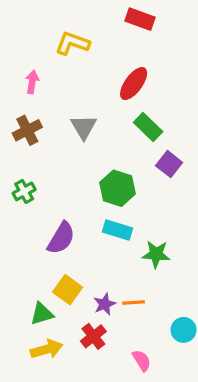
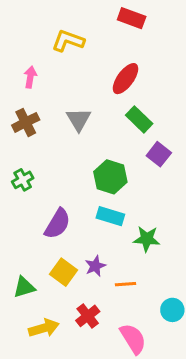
purple star: (105, 304) -> (95, 266), moved
green triangle: (42, 314) -> (24, 287), moved
pink semicircle: (142, 360) -> (133, 339), size x1.5

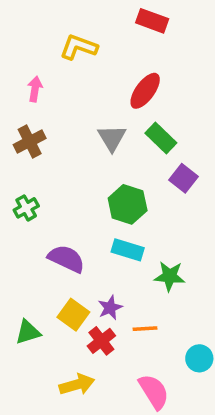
gray triangle: (79, 119) -> (112, 138), moved
purple semicircle: (57, 224) -> (66, 259), turned -96
red cross: (88, 316) -> (101, 341), moved
yellow arrow: (44, 328) -> (77, 385), moved

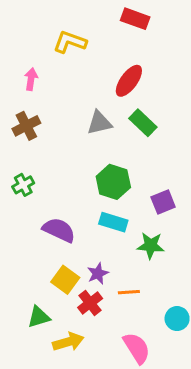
gray triangle: (112, 138) -> (99, 123), turned 48
purple square: (184, 178) -> (163, 202), moved, turned 30
green triangle: (28, 332) -> (39, 317), moved

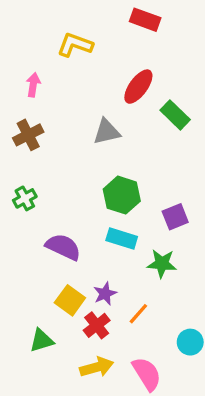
green rectangle: (143, 123) -> (175, 115), moved
orange line: (129, 292) -> (138, 314), turned -45
yellow arrow: (68, 342) -> (97, 367), moved

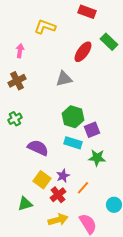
green rectangle: (175, 115) -> (109, 42), moved
purple square: (175, 217) -> (92, 130), moved

